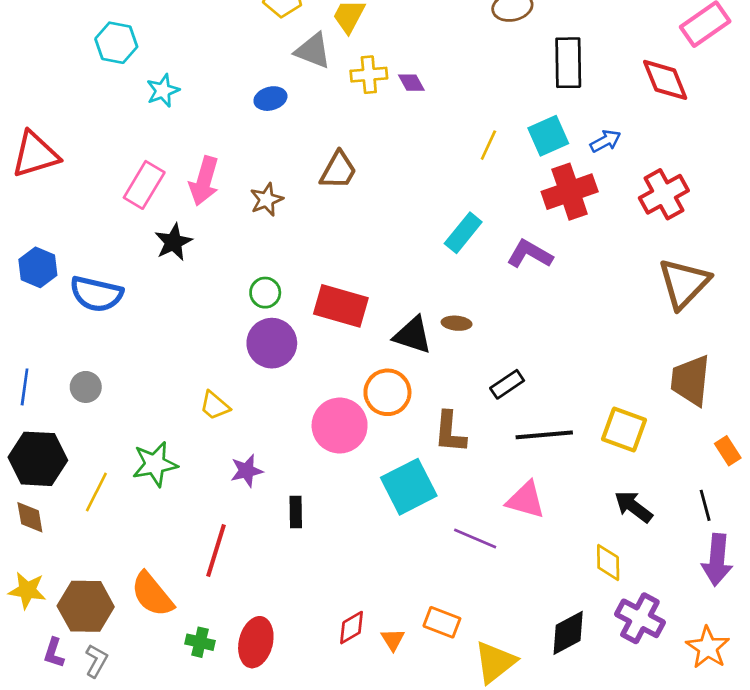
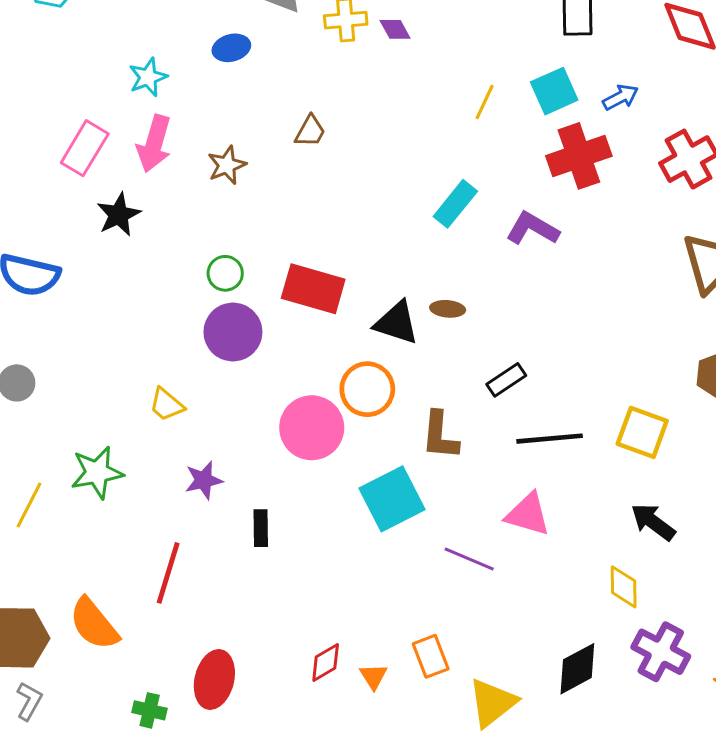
cyan star: (163, 91) -> (148, 77), moved
brown trapezoid: (338, 170) -> (310, 131), size x0.7
orange rectangle: (442, 622) -> (431, 656), turned 48
green cross: (200, 642) -> (150, 710), moved

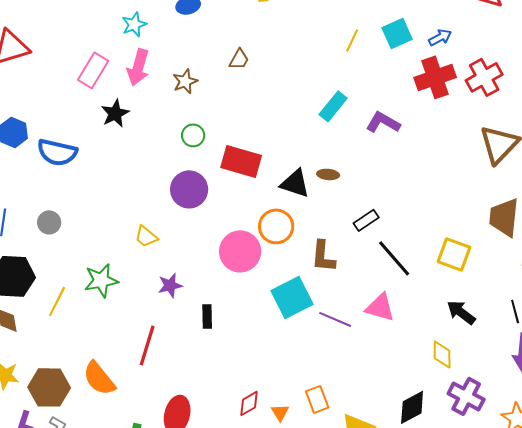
red cross: (579, 156) -> (435, 77), moved
green circle: (225, 273) -> (193, 135), moved
black line: (550, 439) -> (394, 258), turned 54
purple line: (469, 559) -> (335, 319), moved

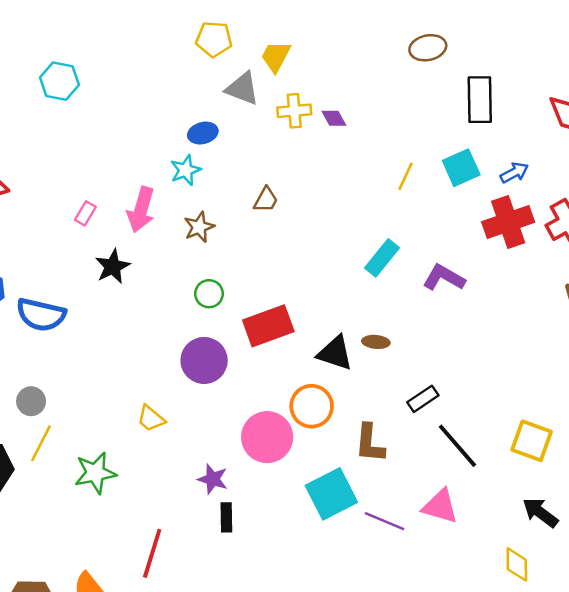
cyan star: (134, 24) -> (186, 170), moved
pink rectangle: (93, 70) -> (85, 213), size x0.6
red rectangle: (241, 161) -> (268, 326), turned -36
purple star: (170, 285) -> (213, 479), moved, turned 30
yellow line: (57, 301) -> (41, 443), moved

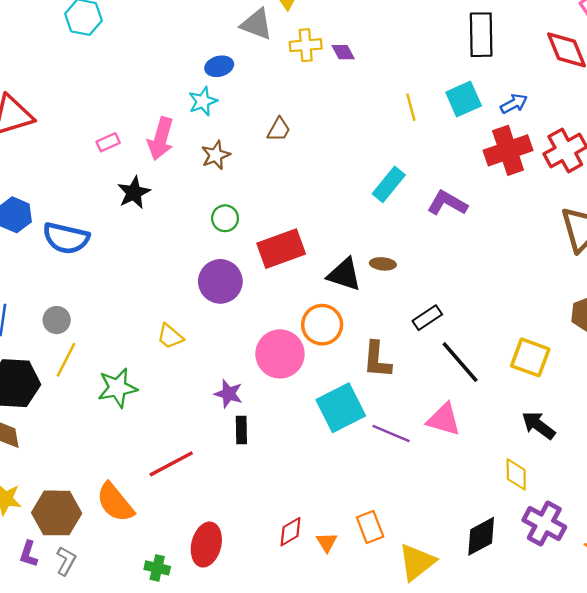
yellow line: (406, 176) -> (411, 107), turned -40
pink rectangle: (85, 213) -> (108, 142), turned 35
red line: (152, 553) -> (171, 464), turned 45

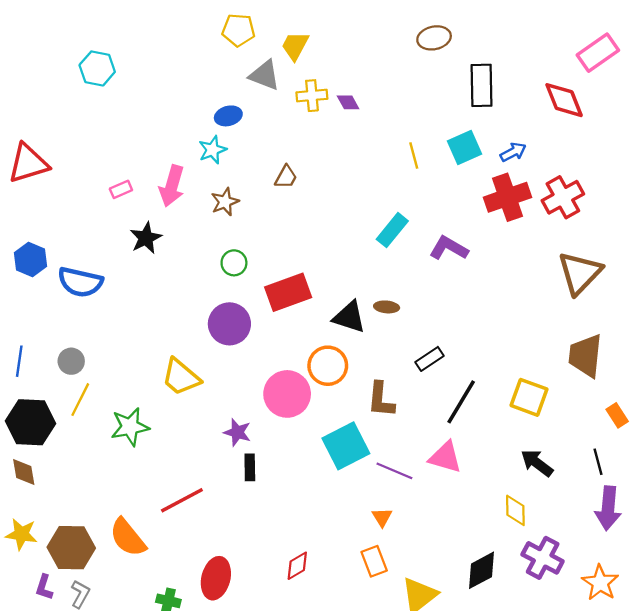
yellow trapezoid: (170, 336) -> (181, 377), size x1.5
black line: (460, 362) -> (461, 402), turned 72
orange triangle: (327, 542) -> (382, 517), moved

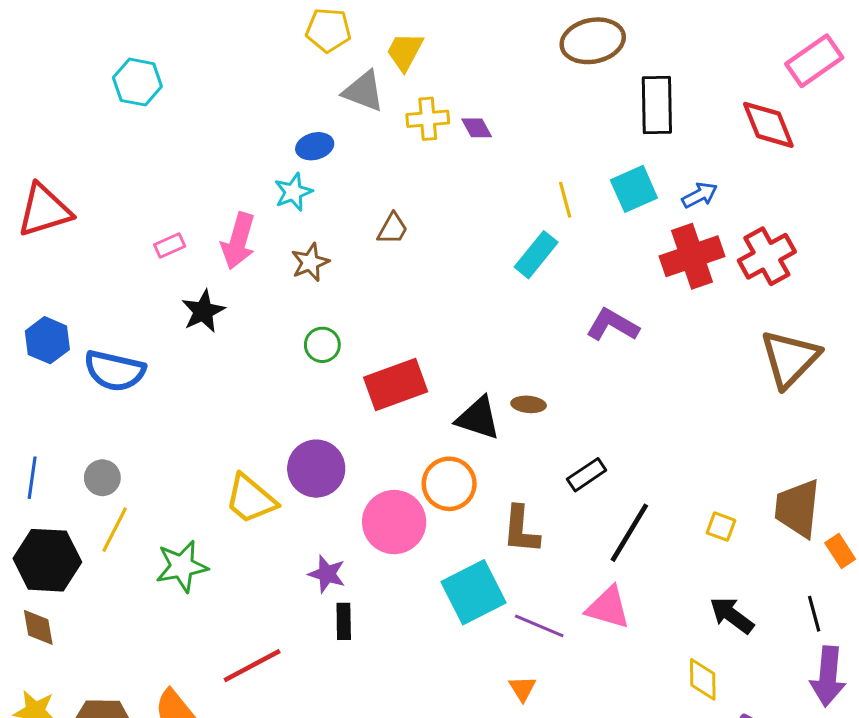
brown ellipse: (434, 38) -> (593, 41), size x1.4
cyan rectangle: (392, 230) -> (536, 255), moved
purple circle: (229, 324) -> (316, 469), moved
brown trapezoid: (585, 356) -> (797, 508), moved
yellow square: (529, 397) -> (721, 527), size x0.6

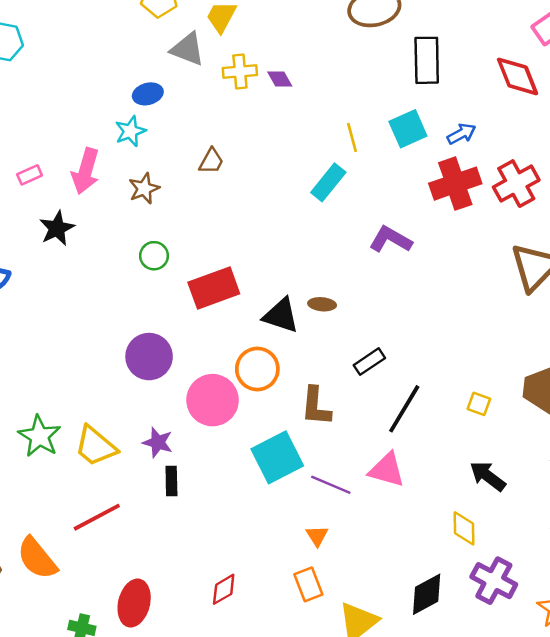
yellow trapezoid: (251, 499) -> (96, 446), moved
green star: (182, 566) -> (39, 436), turned -30

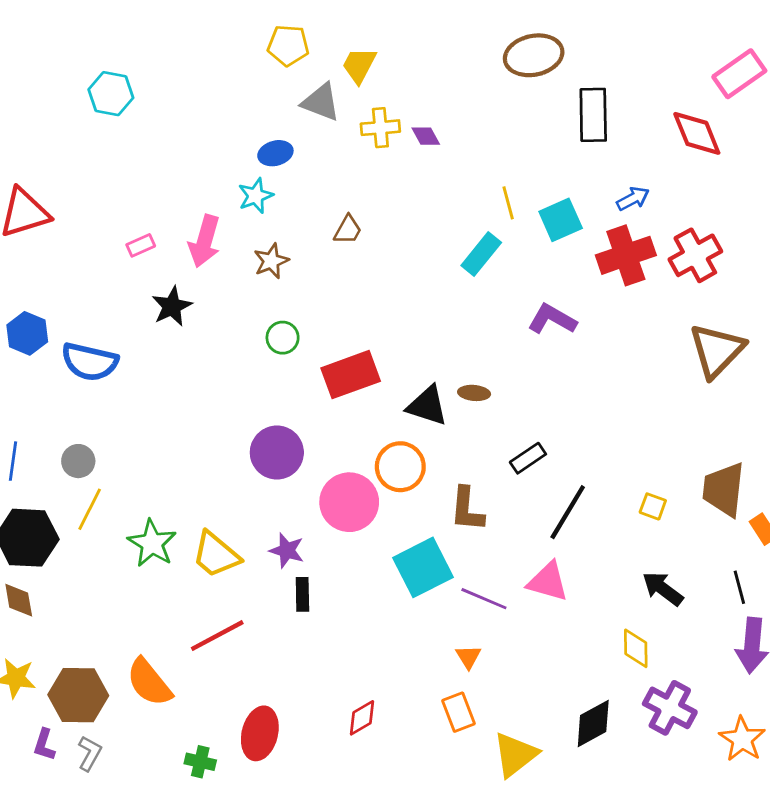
cyan square: (408, 129) -> (561, 220), moved

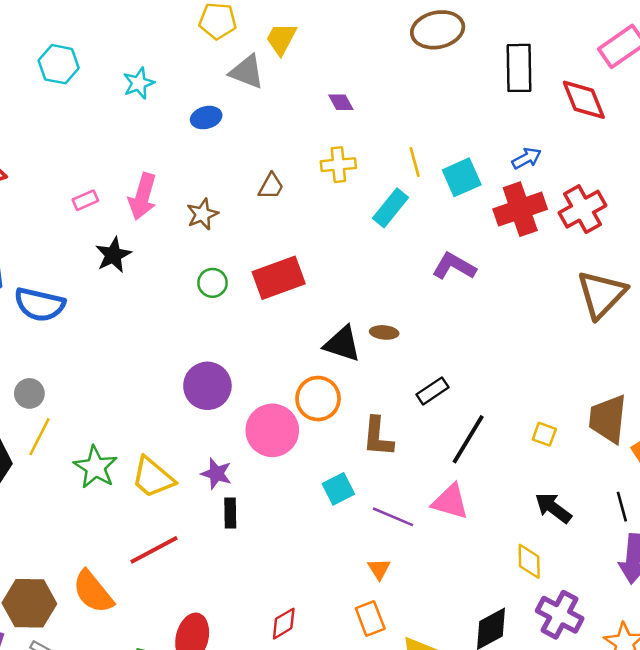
black rectangle: (593, 115) -> (519, 68), moved
yellow cross: (380, 128) -> (338, 165), moved
cyan star: (256, 196) -> (139, 83), moved
red rectangle: (351, 375) -> (279, 278), moved
cyan square: (423, 567) -> (338, 489), size x0.6

